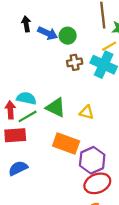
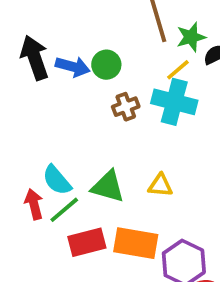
black arrow: (26, 24) -> (35, 58), size x1.6
cyan semicircle: (26, 98) -> (57, 180), turned -132
red rectangle: (15, 135) -> (87, 242), moved

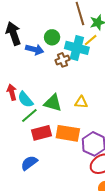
blue arrow: (73, 67) -> (35, 49), moved
cyan cross: (174, 102) -> (77, 48), moved
red arrow: (34, 204) -> (12, 92), moved

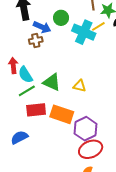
brown cross: (62, 60) -> (36, 41), moved

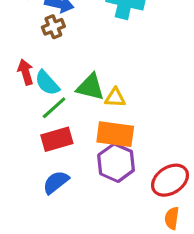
yellow triangle: (80, 86) -> (115, 98), moved
red rectangle: (36, 110) -> (57, 139), moved
purple hexagon: (85, 129) -> (116, 163), moved

